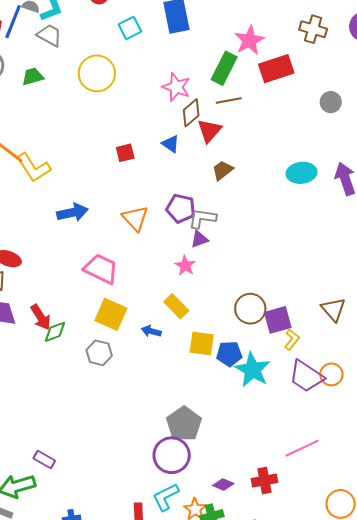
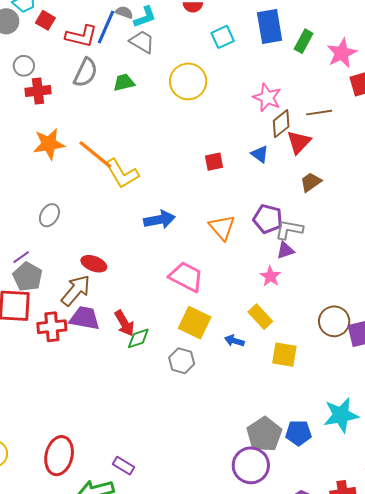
green rectangle: (224, 68) -> (304, 41), moved, size x0.7
blue pentagon: (229, 354) -> (298, 433), moved
cyan star: (253, 370) -> (341, 415), moved, turned 30

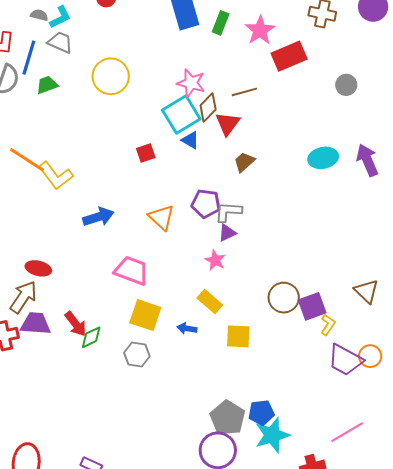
blue line: (106, 27) -> (29, 58), moved
cyan square: (223, 37) -> (181, 115), moved, size x1.6
cyan star: (341, 415) -> (272, 435), moved

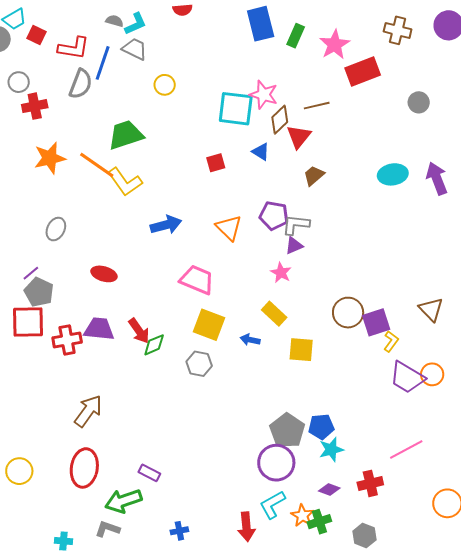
yellow circle: (111, 76) -> (165, 85), moved, size x0.6
green trapezoid: (47, 85) -> (126, 135), moved, size x1.6
cyan square: (181, 115) -> (236, 109), moved, turned 36
brown arrow: (23, 297) -> (88, 411), moved
cyan star: (272, 435) -> (331, 450), size x0.7

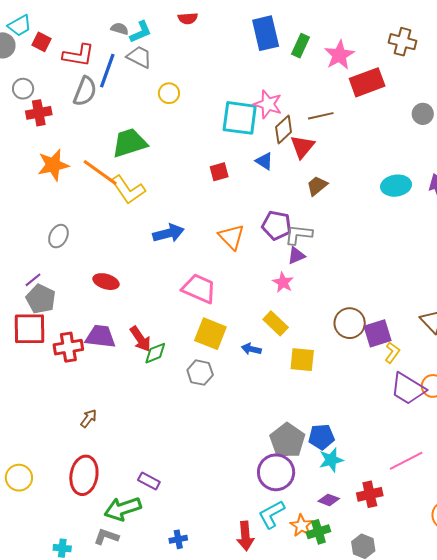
brown arrow: (88, 411) -> (89, 418), size x0.6

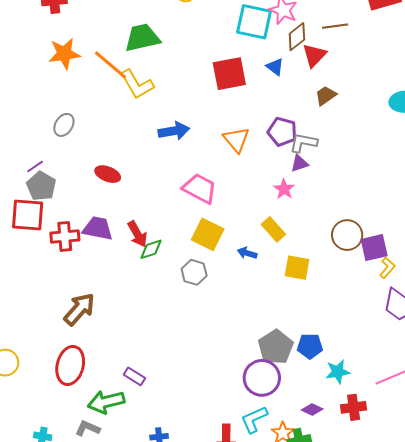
red square: (219, 172) -> (229, 74), size x1.8
brown arrow: (89, 418) -> (79, 309), size x1.8
cyan star: (331, 460) -> (338, 372), moved

